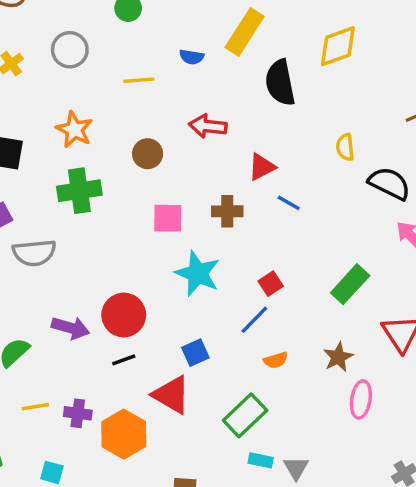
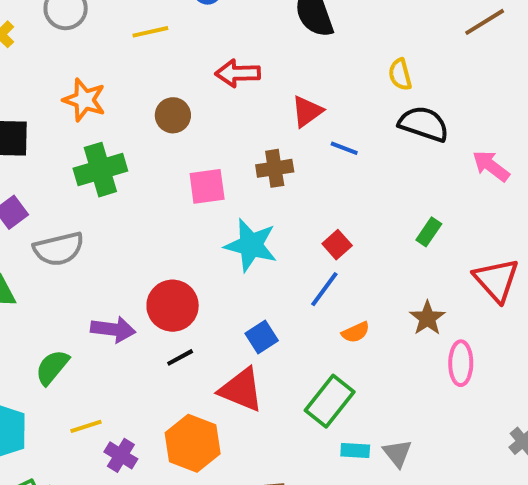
black semicircle: (389, 183) -> (424, 124), moved
green rectangle: (350, 284) -> (429, 232), size x0.6
purple cross: (78, 413) -> (121, 455), moved, turned 32

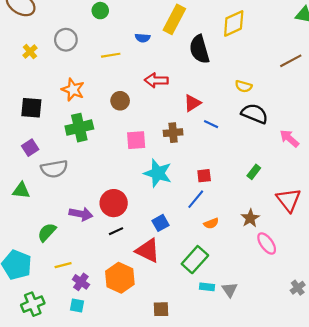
yellow semicircle: (400, 74) -> (244, 86), turned -63
red square: (337, 245) -> (204, 176), turned 32
pink ellipse: (461, 363) -> (267, 243), turned -40

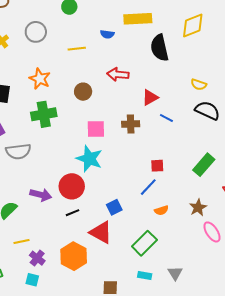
yellow rectangle: (174, 19) -> (138, 19), turned 56
green rectangle: (254, 172) -> (204, 165), size x1.6
cyan star: (158, 173) -> (89, 159), moved
cyan rectangle: (207, 287) -> (145, 275), moved

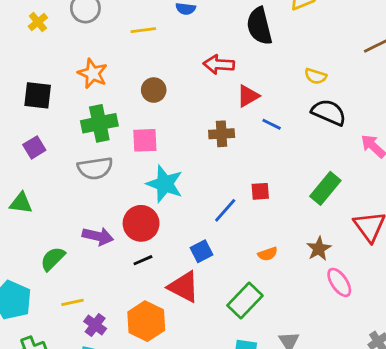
red arrow: (118, 74) -> (219, 64), moved
pink square: (96, 129) -> (145, 140), moved
gray semicircle: (18, 151) -> (95, 168), moved
blue line: (148, 187) -> (225, 210), moved

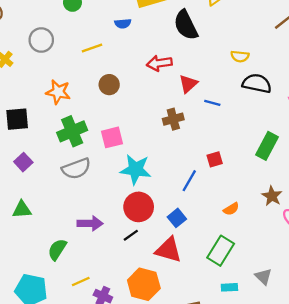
brown circle: (154, 90) -> (109, 85), moved
red circle: (141, 223) -> (139, 207), moved

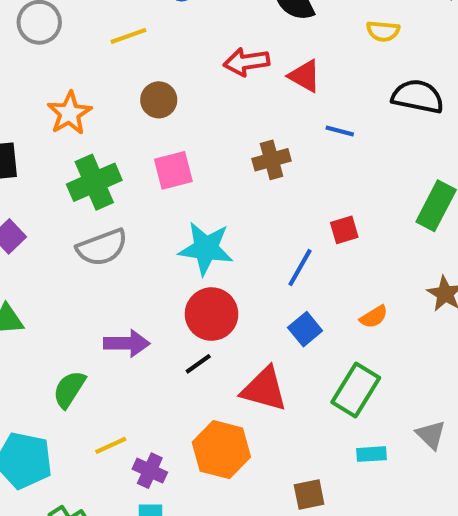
yellow semicircle: (240, 56) -> (383, 31), moved
red triangle: (188, 84) -> (305, 76), moved, turned -48
orange star: (58, 92) -> (69, 113), turned 30
pink square: (112, 137) -> (173, 170), moved
blue square: (177, 218) -> (305, 329), moved

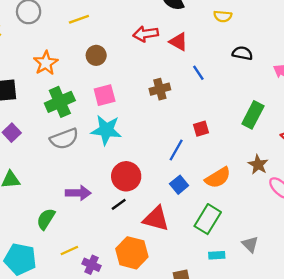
black semicircle: (418, 96) -> (242, 53), size x0.7
blue line: (340, 131) -> (198, 73), turned 42
cyan star: (206, 248) -> (106, 130), moved
orange semicircle: (374, 317) -> (218, 178), size x1.6

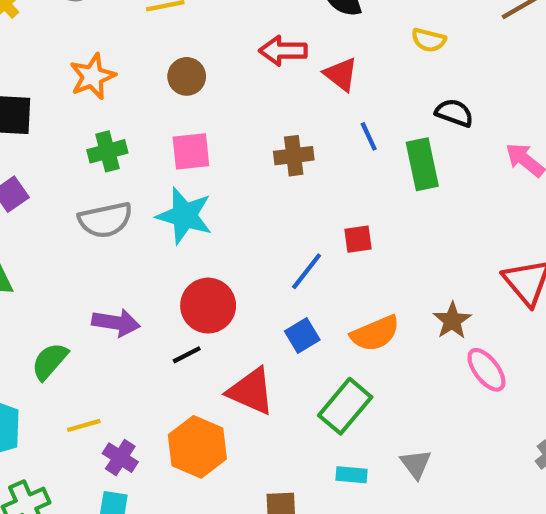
green cross: (60, 102) -> (107, 151), size x0.7
green rectangle: (253, 115) -> (422, 164), moved, turned -48

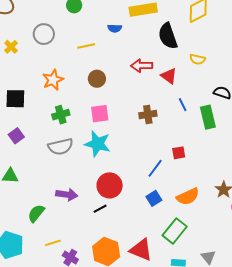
yellow semicircle: (429, 40) -> (197, 59), moved
red triangle: (251, 391) -> (141, 250), moved

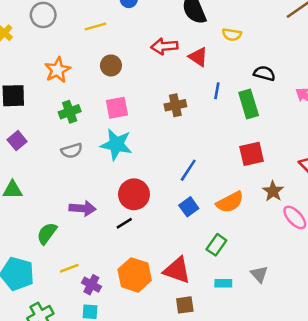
blue line: (183, 105) -> (217, 91), turned 40
gray semicircle: (61, 147) -> (72, 151), size x0.7
red square: (179, 153) -> (252, 154), moved, size x1.5
green rectangle: (175, 231) -> (216, 245), size x0.7

